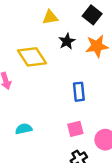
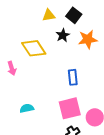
black square: (92, 15) -> (74, 15), moved
pink square: (75, 129) -> (70, 108), size x1.6

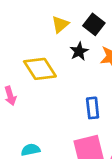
yellow triangle: (49, 15) -> (60, 24), turned -32

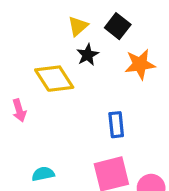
black star: (79, 51) -> (88, 55), moved

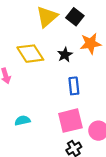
yellow triangle: (78, 26) -> (47, 17), size x1.5
black star: (88, 55) -> (65, 55), moved

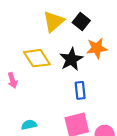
black star: (65, 55) -> (71, 59), size x1.5

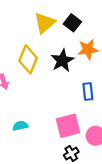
yellow diamond: (37, 58) -> (28, 59), turned 56
blue rectangle: (80, 90) -> (88, 91), moved

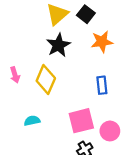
yellow diamond: (28, 59) -> (46, 79), moved
black star: (62, 60) -> (58, 45), moved

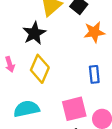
black star: (58, 45) -> (34, 33), moved
cyan semicircle: (32, 121) -> (26, 109), size x1.6

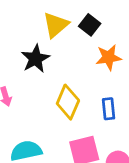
yellow diamond: (40, 69) -> (68, 102), moved

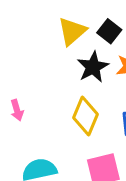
black star: (35, 59) -> (93, 67), moved

